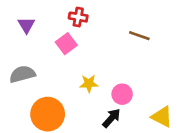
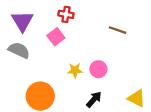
purple triangle: (26, 25) -> (22, 21), size x1.5
gray semicircle: (22, 74) -> (19, 50), moved, turned 40
pink circle: (122, 94) -> (98, 69), moved

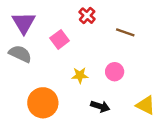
red cross: (66, 14) -> (87, 16), moved, turned 32
pink circle: (98, 69) -> (115, 72), moved
black arrow: (94, 99) -> (100, 106), turned 66

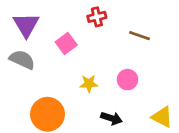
red cross: (87, 16) -> (97, 17), turned 35

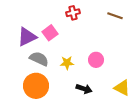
purple triangle: (26, 25) -> (27, 37), moved, turned 35
brown line: (140, 36) -> (115, 16), moved
gray semicircle: (22, 60) -> (39, 59), moved

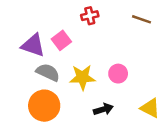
purple triangle: (27, 37) -> (33, 45), turned 45
yellow star: (67, 63) -> (82, 77), size x1.5
black arrow: (84, 89) -> (103, 109), turned -35

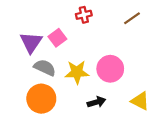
brown line: (142, 19) -> (132, 18), turned -54
purple triangle: (33, 45) -> (31, 42), turned 45
pink circle: (118, 74) -> (110, 69), size x1.5

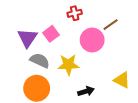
brown line: (132, 18) -> (111, 25), moved
pink circle: (110, 69) -> (92, 40), moved
yellow triangle: (140, 101) -> (122, 80), moved

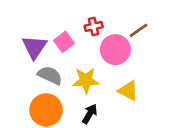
red cross: (75, 13) -> (94, 27), moved
yellow triangle: (122, 80) -> (128, 91), moved
black arrow: (86, 91) -> (90, 114), moved, turned -42

